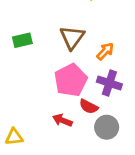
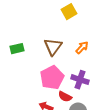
orange arrow: (105, 51) -> (82, 48), moved

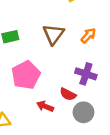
pink pentagon: (52, 78) -> (26, 75), moved

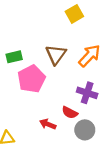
orange arrow: (88, 35) -> (89, 56), size x1.5
pink pentagon: (26, 75) -> (31, 79), moved

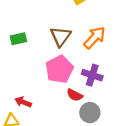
pink pentagon: (31, 79) -> (59, 69), moved
red arrow: (48, 124) -> (23, 102), moved

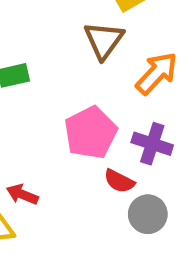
brown triangle: (61, 36) -> (104, 40), moved

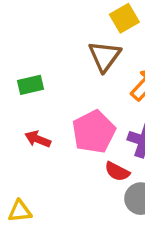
red arrow: (22, 194) -> (38, 139), moved

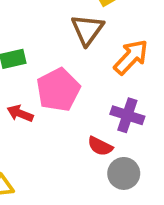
pink pentagon: (94, 132) -> (58, 90), moved

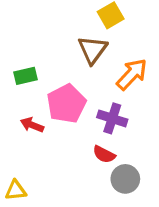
purple cross: (127, 115) -> (112, 118), moved

